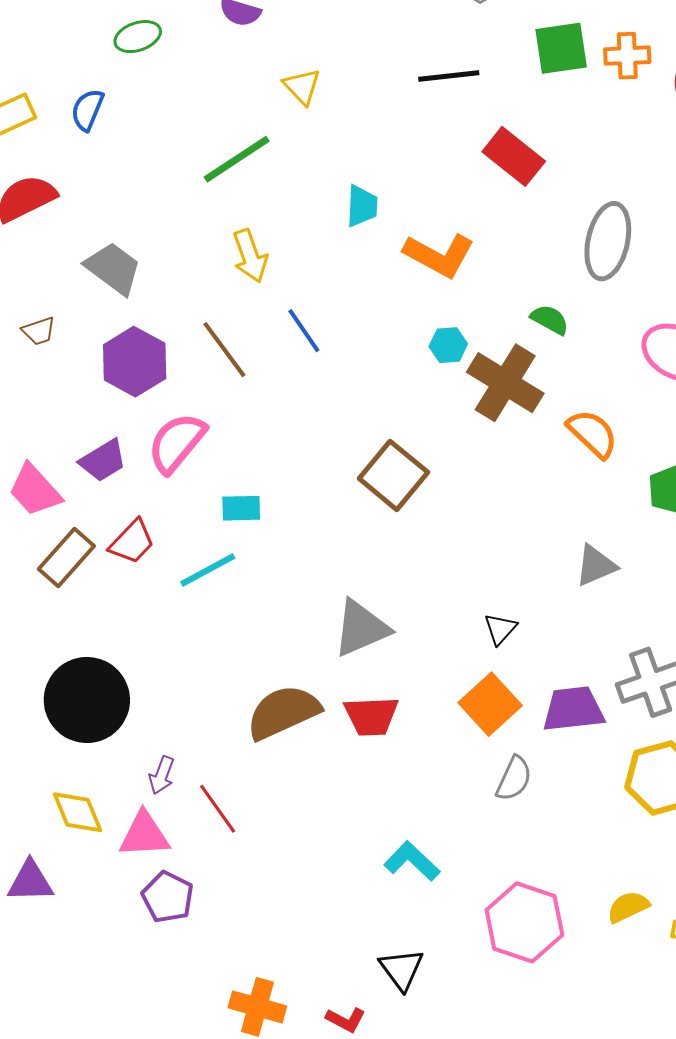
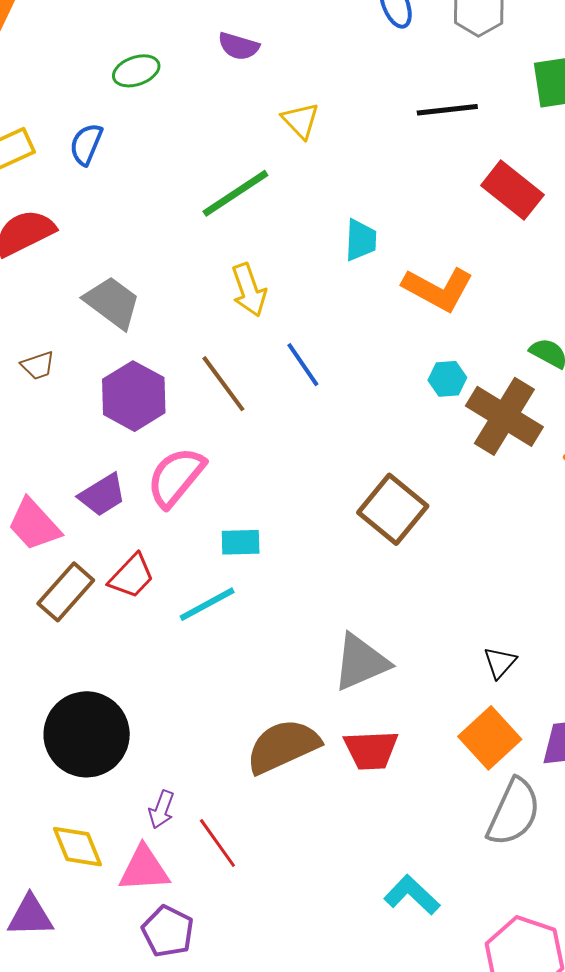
gray semicircle: (514, 779) -> (514, 812), size x1.5

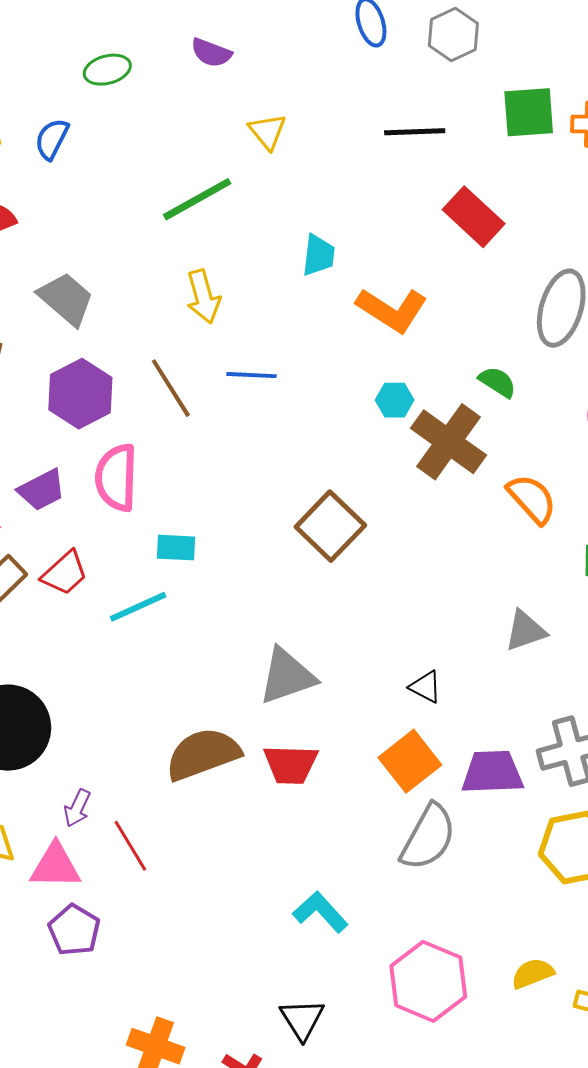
blue line: (303, 365) -> (252, 375), turned -57
pink semicircle: (176, 477) -> (116, 478), turned -42
black triangle: (500, 663) -> (426, 687), turned -48

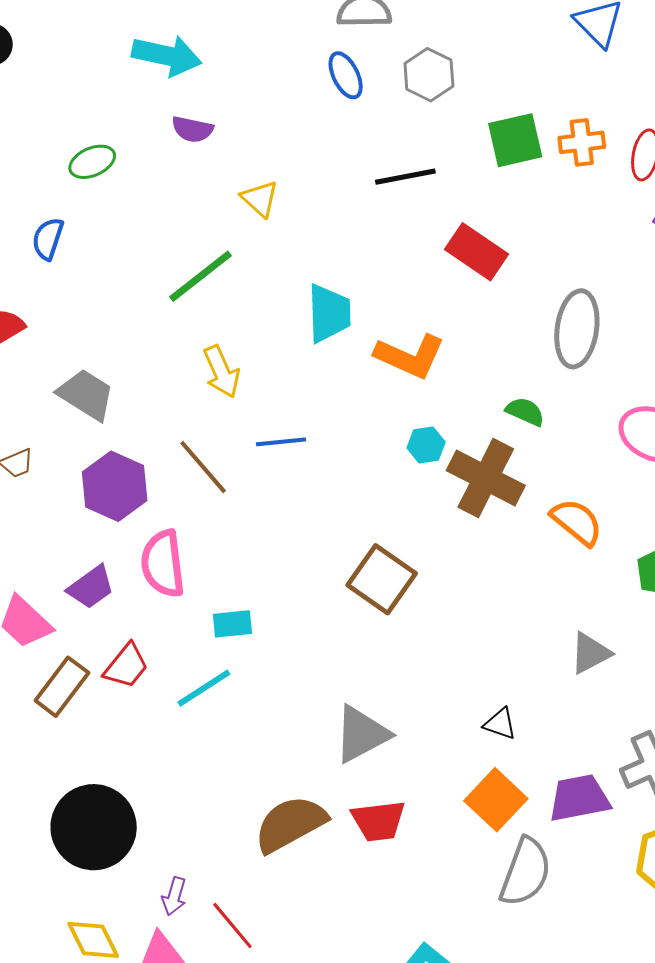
cyan trapezoid: (318, 255) -> (329, 313), size x1.4

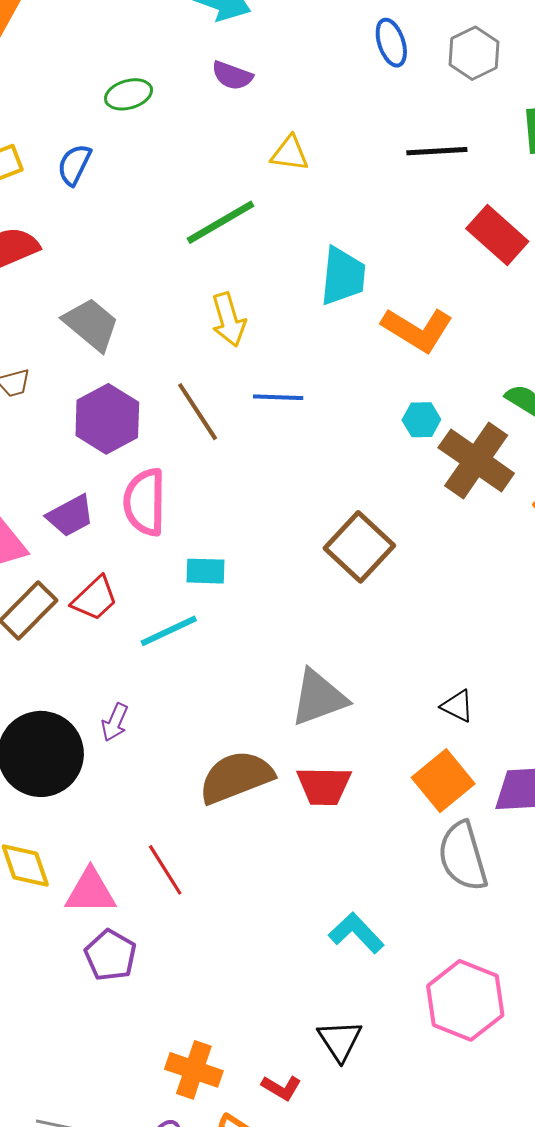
yellow triangle: (260, 199) -> (290, 153), turned -42
gray semicircle: (525, 872) -> (463, 856), turned 136
purple arrow: (174, 896) -> (115, 722), moved

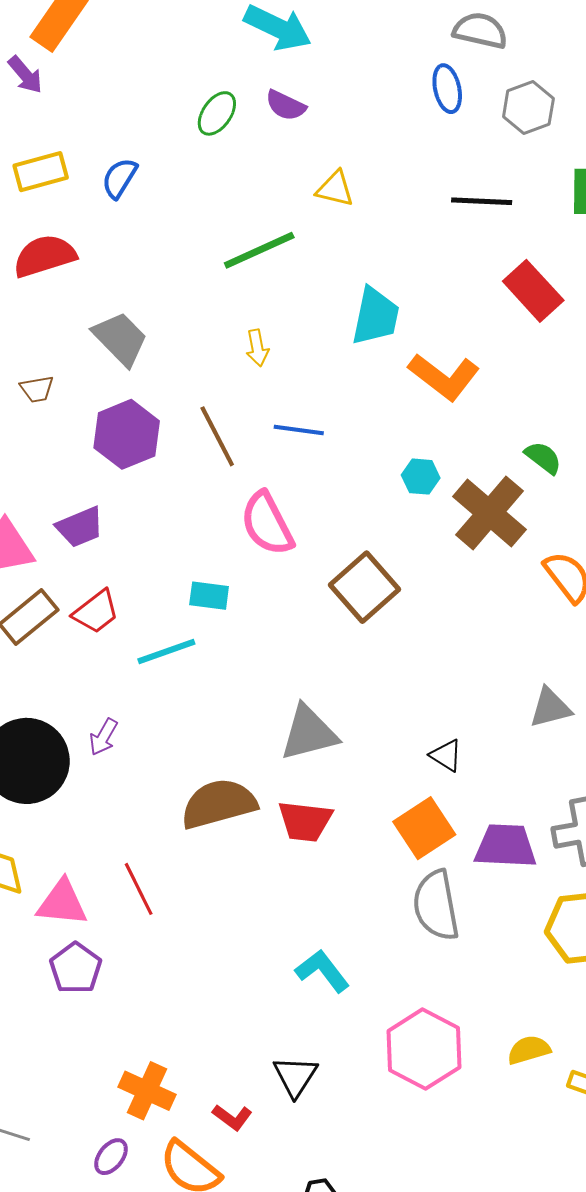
green ellipse: (129, 94) -> (217, 113), moved, turned -45
yellow arrow: (228, 320) -> (257, 348), size x0.7
cyan hexagon: (421, 420) -> (421, 477), moved
pink semicircle: (145, 502) -> (267, 524), moved, turned -34

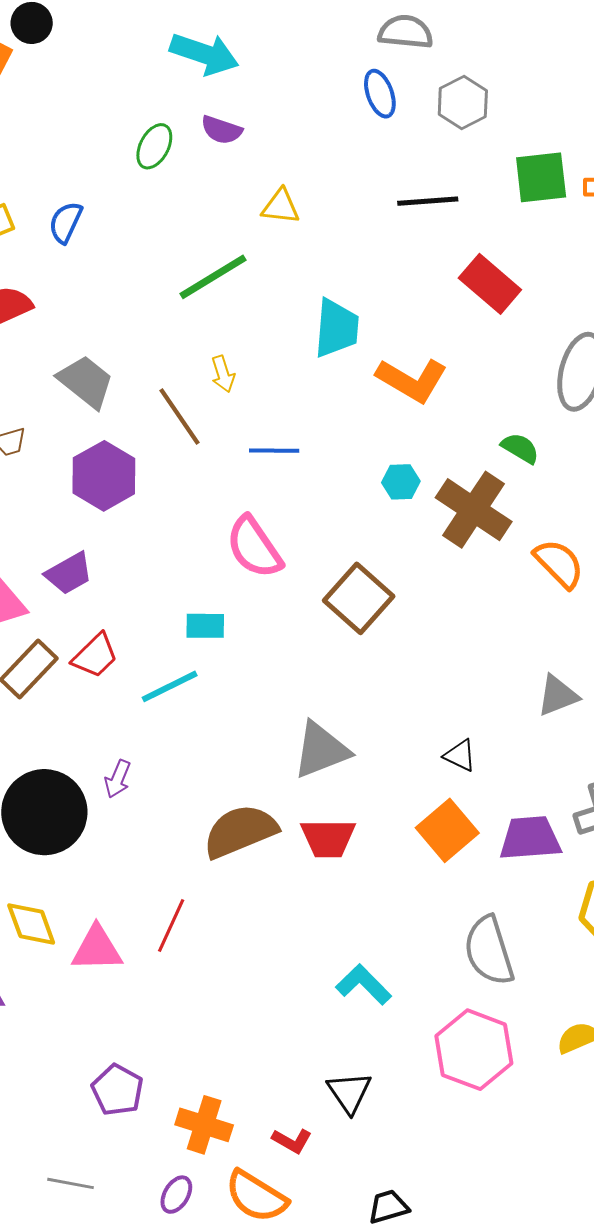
brown line: (217, 436) -> (180, 417), moved
red line: (139, 889) -> (171, 925), turned 58
gray semicircle: (436, 905) -> (489, 951), moved
purple pentagon: (76, 968) -> (117, 1090), moved

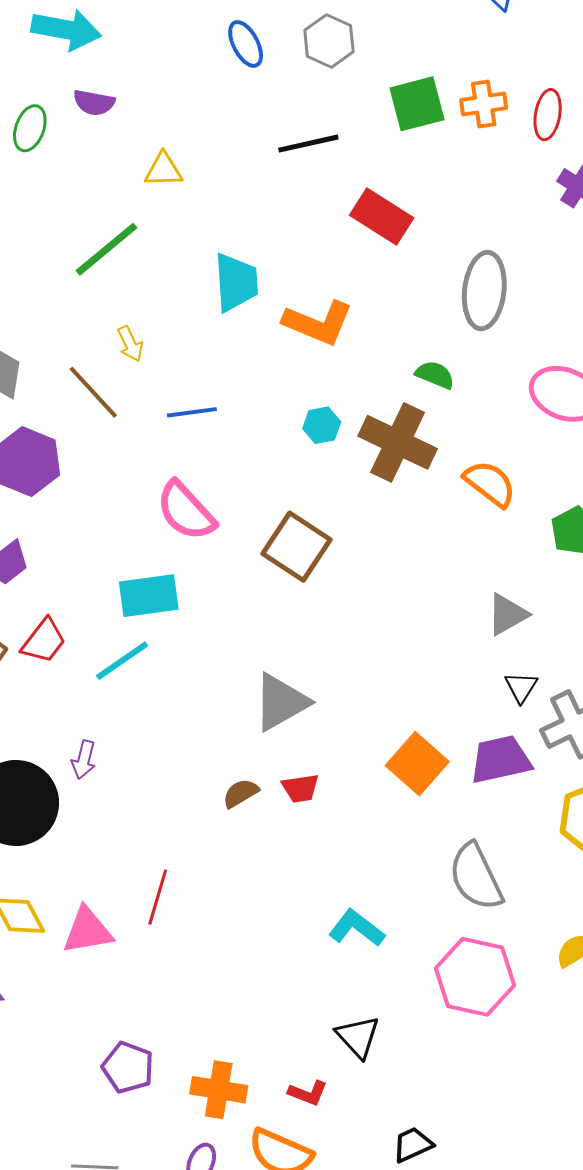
cyan rectangle: (205, 626) -> (149, 596), size x1.5
black triangle: (460, 756) -> (521, 687), moved, turned 45
brown semicircle: (240, 831) -> (241, 793), moved, size x0.5
red trapezoid: (328, 838) -> (301, 788), size x0.7

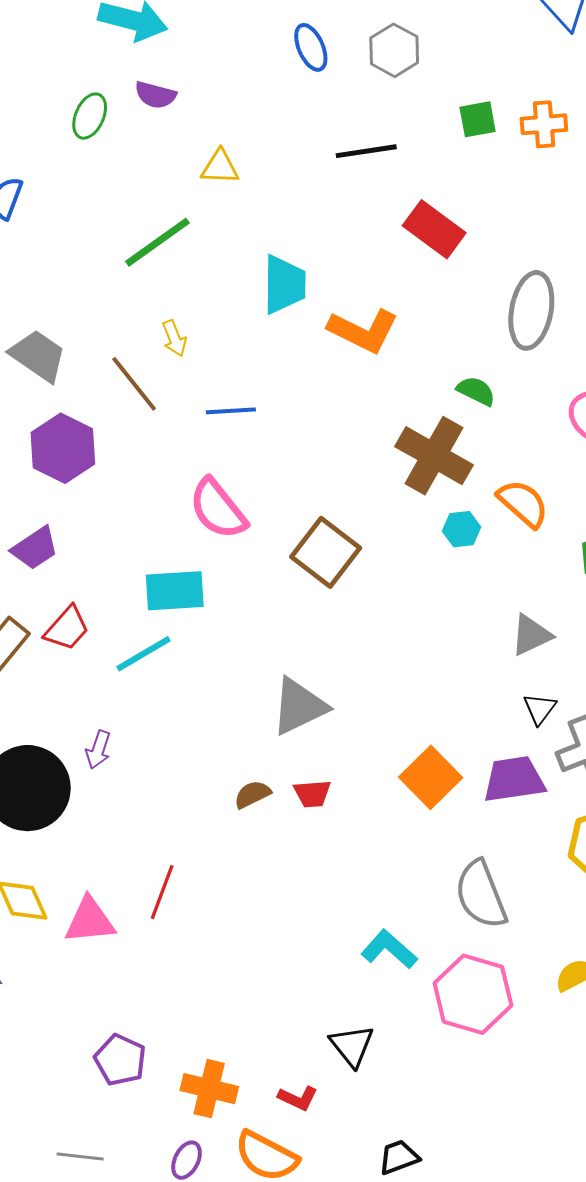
green square: (417, 104) -> (478, 119), size x0.7
cyan hexagon: (322, 425) -> (462, 529), moved
cyan L-shape: (356, 928) -> (389, 949), moved

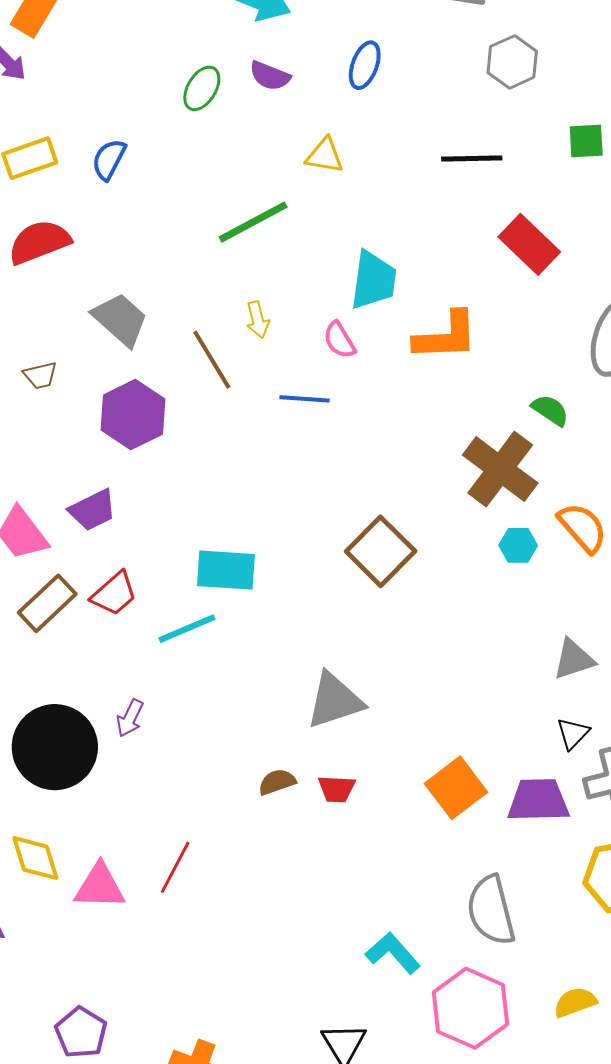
blue ellipse: (311, 47) -> (365, 65), moved, turned 36
orange L-shape: (363, 331) -> (446, 336), turned -36
pink semicircle: (218, 509) -> (339, 340), moved, size x0.6
purple pentagon: (120, 1060) -> (81, 1032), moved

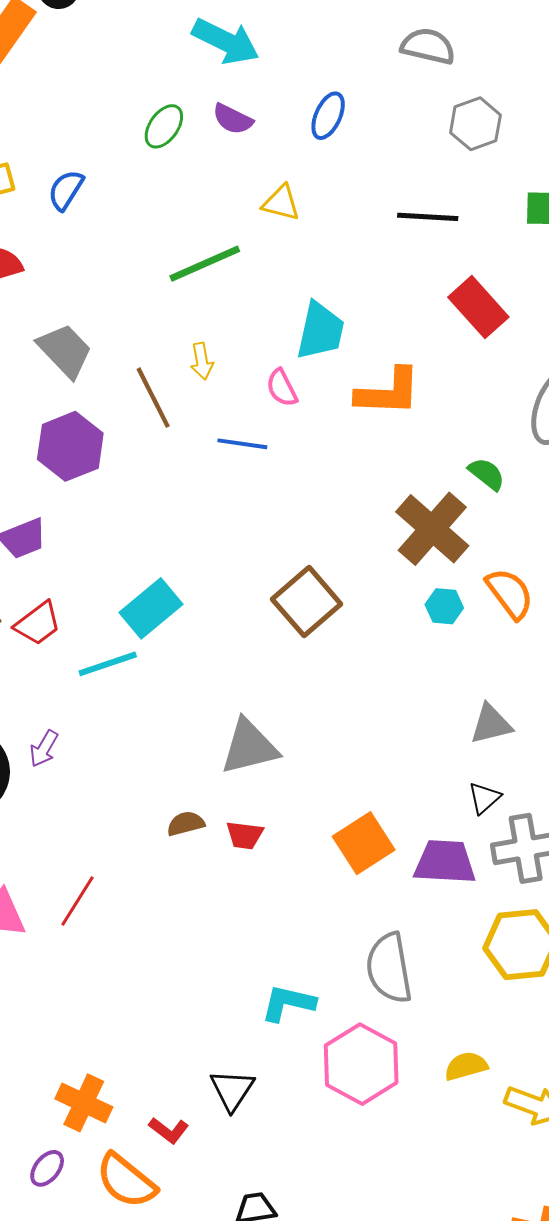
cyan rectangle: (226, 570) -> (151, 608), turned -48
cyan L-shape: (393, 953) -> (288, 1003), turned -40

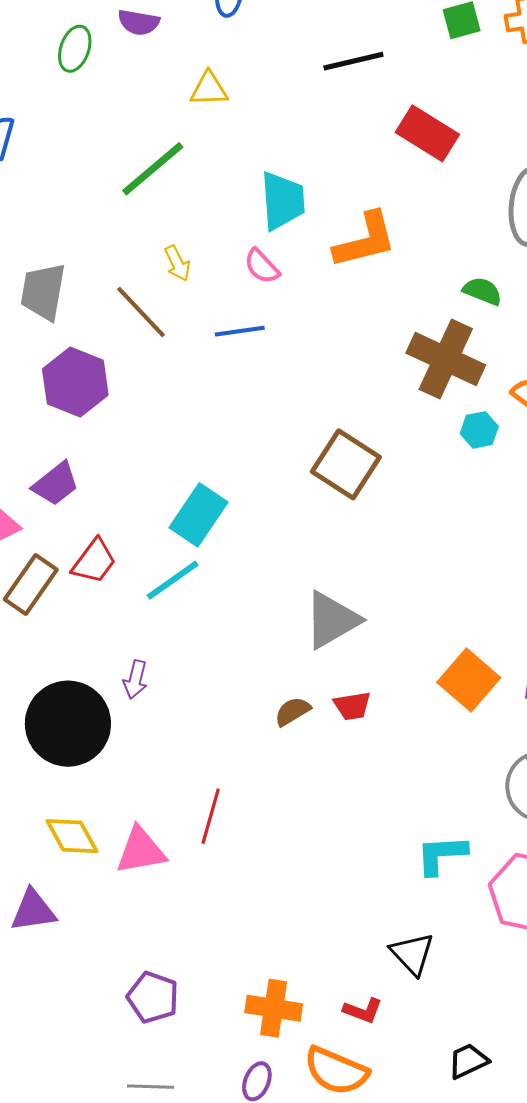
gray trapezoid: (65, 351) -> (43, 292), turned -110

